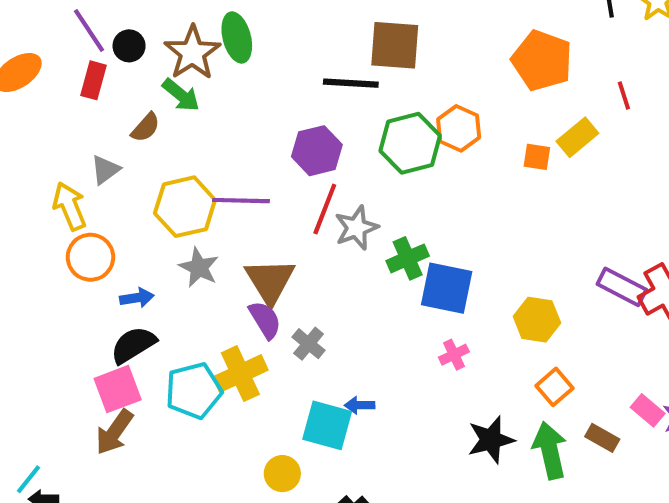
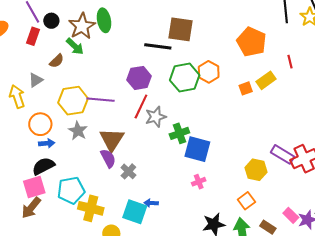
orange square: (537, 157) -> (246, 88), turned -32
orange circle: (90, 257) -> (40, 124), moved
yellow hexagon: (537, 320) -> (256, 170), moved
yellow cross: (240, 374) -> (91, 208), moved, turned 35

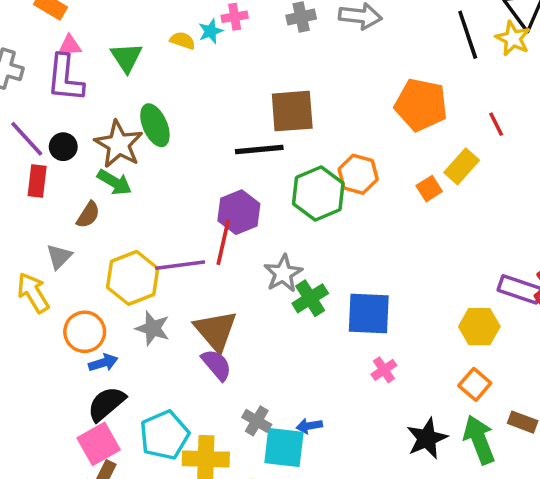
red line: (141, 107) -> (223, 242), moved
green cross: (179, 133) -> (310, 298), moved
gray cross: (128, 171) -> (257, 421), moved

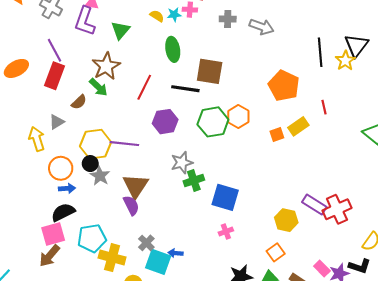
green triangle: (126, 57) -> (121, 30), moved
green ellipse: (155, 125) -> (173, 49), moved
black circle: (63, 147) -> (90, 164), moved
red rectangle: (37, 181) -> (55, 76), size x1.4
red line: (223, 242) -> (144, 87), moved

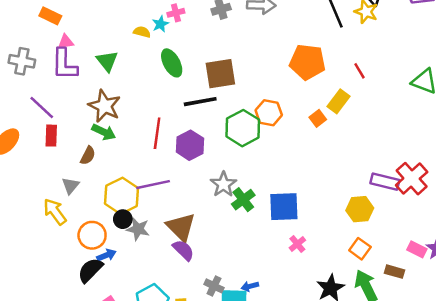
red rectangle: (55, 76) -> (51, 136), size x0.7
red line: (144, 87) -> (157, 133), moved
black semicircle: (63, 212) -> (90, 270), moved

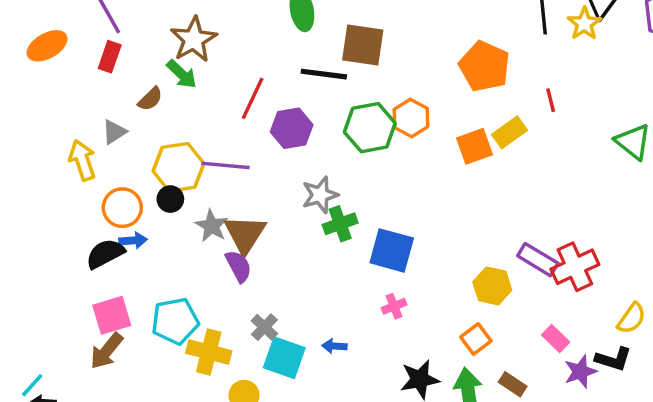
orange square: (318, 118) -> (475, 146), size x1.5
gray star: (138, 229) -> (212, 226), moved
pink rectangle: (417, 249) -> (556, 338), moved
blue arrow: (250, 286) -> (334, 346), moved

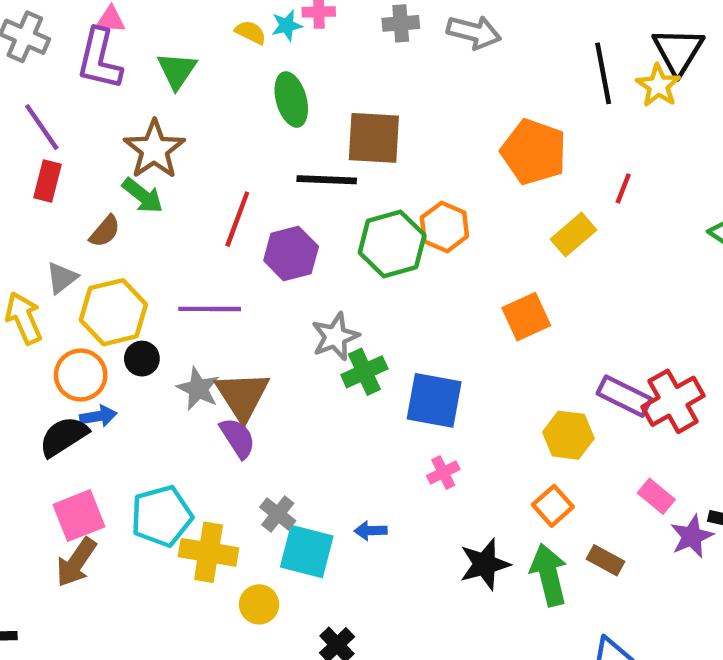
red line: (551, 100) -> (623, 188), turned 40
orange square: (475, 146) -> (526, 317), moved
yellow hexagon: (178, 167) -> (113, 312), moved

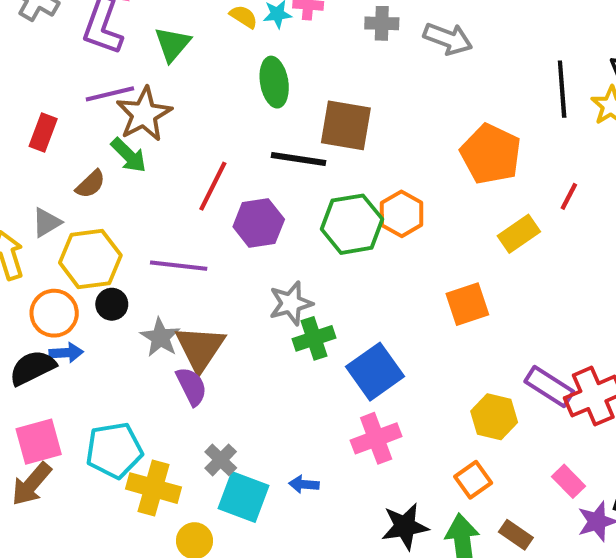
purple line: (42, 127) -> (110, 94), moved, turned -75
blue square: (434, 400) -> (375, 372), turned 38
pink cross: (443, 472) -> (376, 438), size x1.6

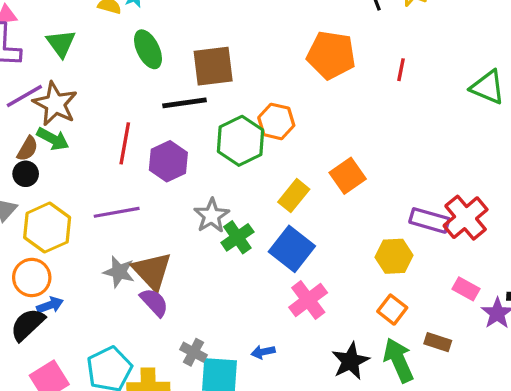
brown semicircle: (91, 184) -> (28, 149), moved
yellow rectangle: (519, 234) -> (294, 196), moved
black circle: (112, 304) -> (26, 174), moved

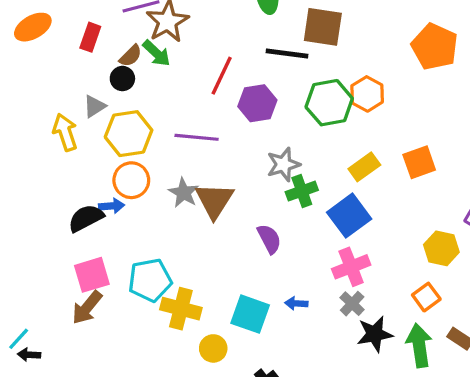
orange circle: (32, 278) -> (131, 180), moved
purple semicircle: (154, 302) -> (269, 239), moved
gray cross: (193, 352) -> (352, 304), moved

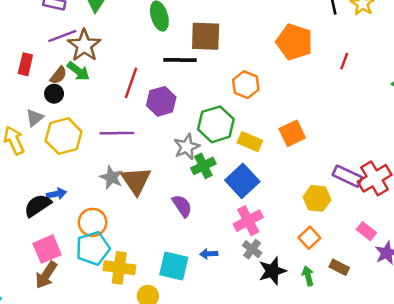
green hexagon: (329, 103) -> (216, 124), moved
yellow rectangle: (364, 167) -> (250, 142), turned 65
orange circle: (131, 180) -> (93, 222), moved
green arrow: (419, 345) -> (308, 276), size x0.6

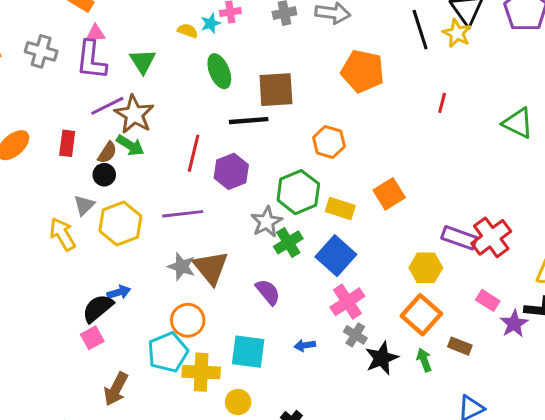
orange pentagon: (294, 42) -> (363, 71), moved
orange circle: (93, 222) -> (188, 320), moved
orange square: (309, 238) -> (421, 315), size x1.5
pink square: (47, 249) -> (92, 338), moved, size x0.7
cyan square: (174, 266) -> (248, 352), moved

